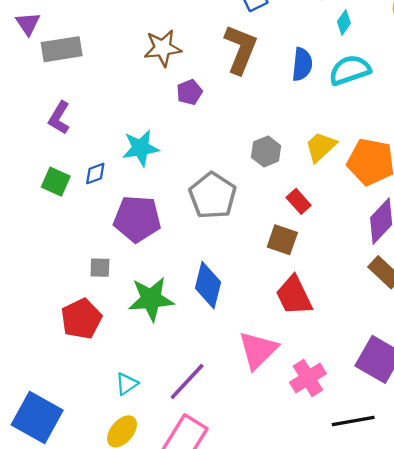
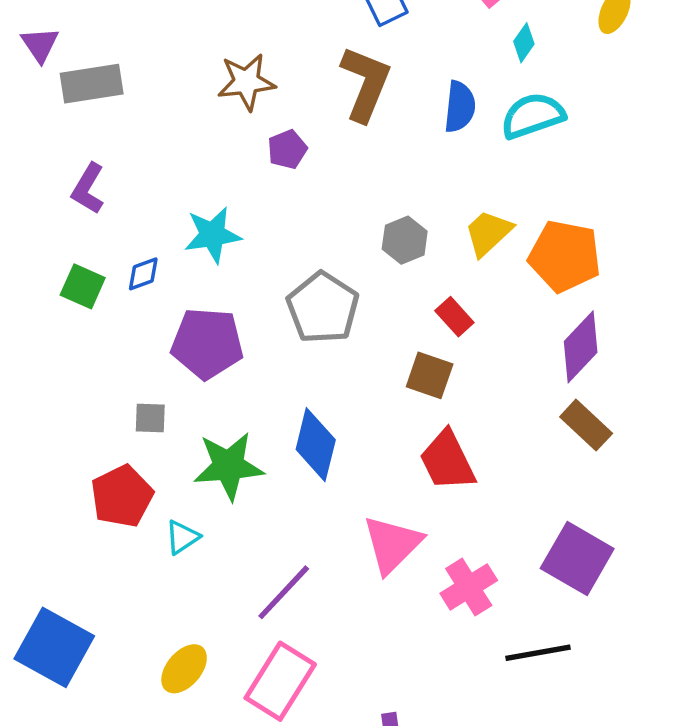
cyan triangle: (127, 384) -> (182, 537), moved

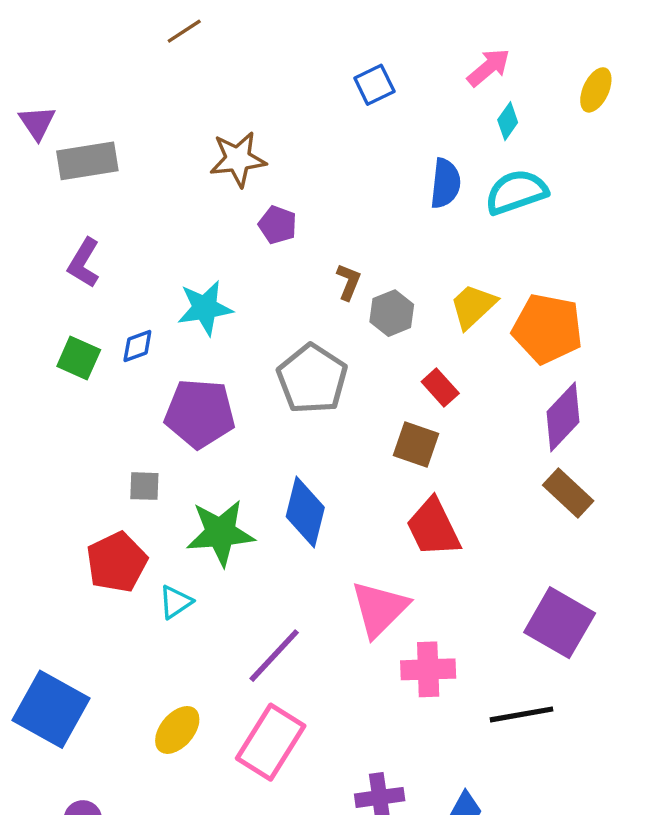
brown L-shape: (366, 84) -> (349, 282), moved, size x0.5
purple pentagon: (287, 149) -> (278, 225), turned -30
pink cross: (469, 587) -> (428, 669), moved, turned 30

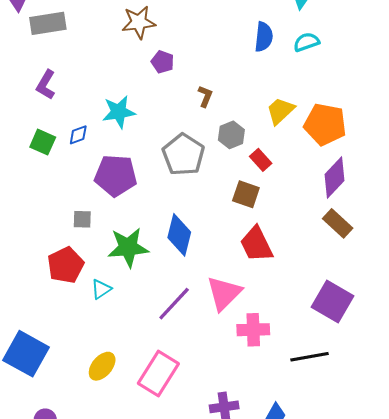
cyan semicircle: (516, 192) -> (306, 42), size x0.7
gray hexagon: (392, 313) -> (231, 135), moved
purple line: (274, 656) -> (174, 304), moved

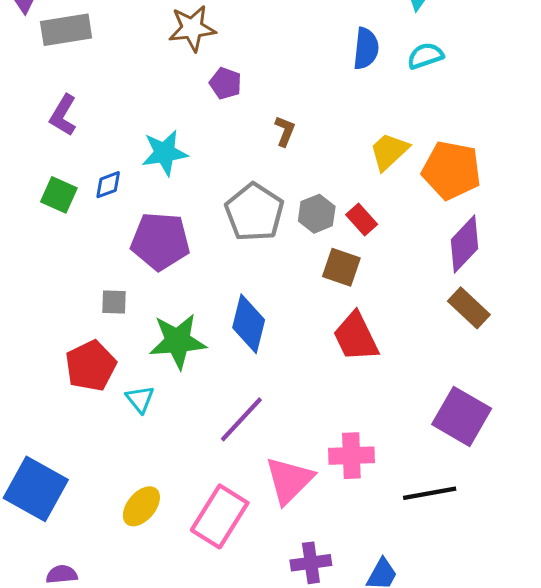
gray hexagon: (231, 135) -> (317, 214), moved
cyan triangle: (101, 289) -> (140, 399), turned -35
pink triangle: (224, 293) -> (289, 480), moved

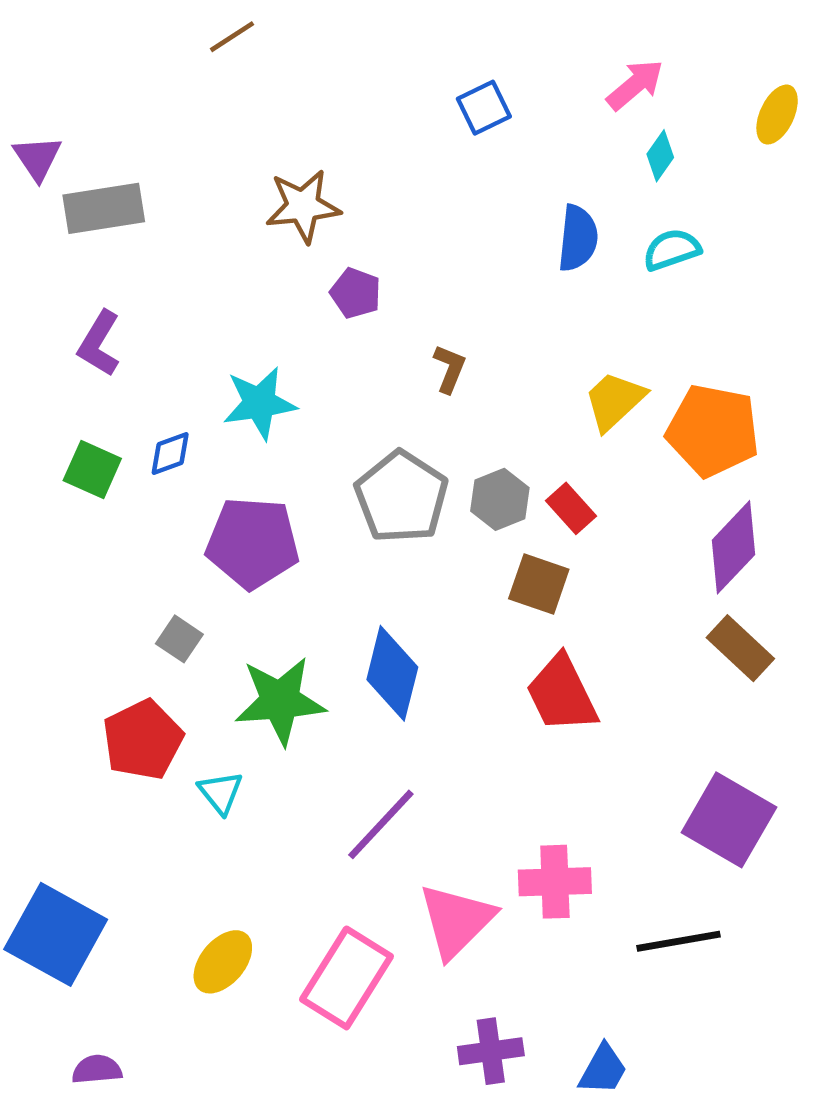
gray square: (114, 302) -> (179, 639), turned 32

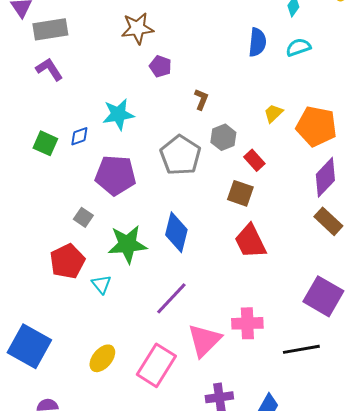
purple L-shape: (99, 344) -> (49, 69), moved, turned 116
yellow trapezoid: (614, 401) -> (273, 113), size x0.7
gray hexagon: (500, 499) -> (223, 137), moved

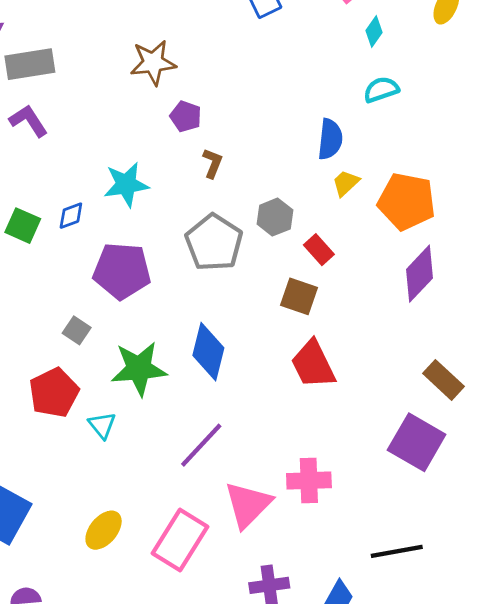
blue semicircle: (257, 42) -> (330, 139), moved
brown L-shape: (201, 99) -> (213, 163), moved
brown rectangle: (328, 221) -> (443, 380), moved
black line: (301, 349) -> (397, 551), moved

